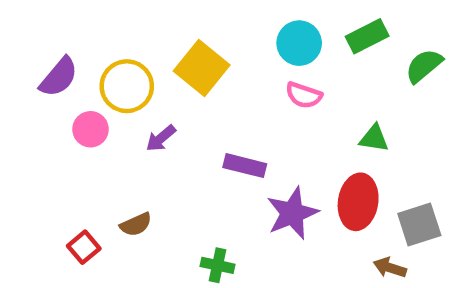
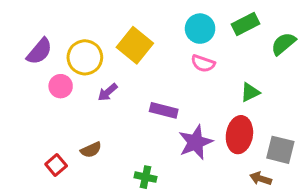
green triangle: (374, 138) -> (250, 92), turned -35
gray square: (419, 225) -> (280, 150), turned 32

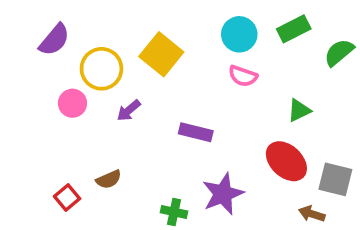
purple semicircle: (39, 51) -> (54, 40), moved
red ellipse: (239, 135) -> (286, 161), turned -56
purple star: (195, 142) -> (223, 194), moved

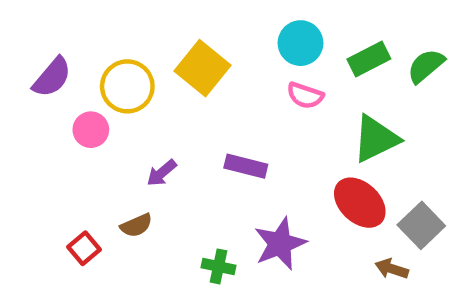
green rectangle: (294, 29) -> (369, 59), moved
purple semicircle: (54, 40) -> (52, 77), moved
purple arrow: (129, 110) -> (161, 173), moved
green triangle: (299, 110) -> (376, 139), size x1.6
gray square: (335, 179) -> (421, 225), turned 32

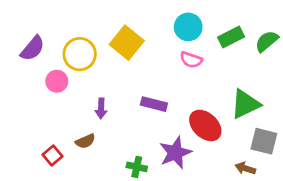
green triangle: (376, 139) -> (245, 104), moved
purple arrow: (161, 173) -> (101, 108), turned -48
red ellipse: (360, 203) -> (205, 125), moved
gray square: (421, 225) -> (264, 141), turned -32

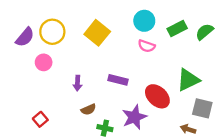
yellow circle: (80, 54) -> (52, 32), moved
brown semicircle: (85, 141) -> (88, 109), moved

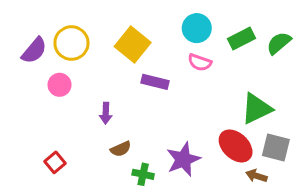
purple rectangle: (118, 80) -> (155, 82), moved
red ellipse: (157, 96) -> (236, 146), moved

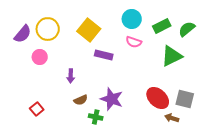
green triangle: (256, 109) -> (172, 56), moved
purple star: (183, 159) -> (112, 99), moved, turned -30

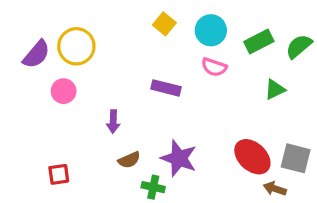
yellow square: (89, 30) -> (164, 24), moved, size x0.6
green triangle: (172, 56) -> (275, 89), size x0.6
red square: (37, 109) -> (59, 174), turned 32

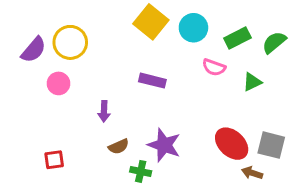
yellow square: (164, 24) -> (151, 22), size x1.6
pink semicircle: (214, 67) -> (214, 67), moved

